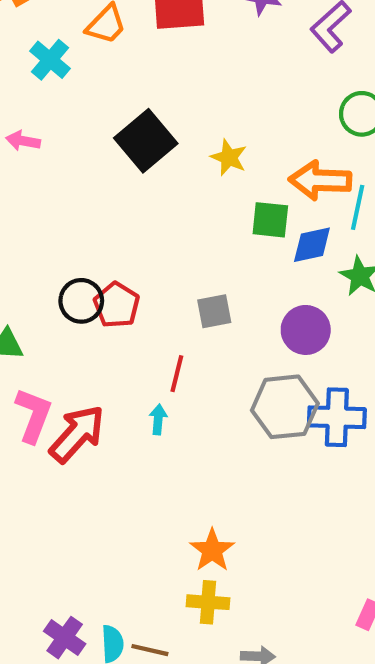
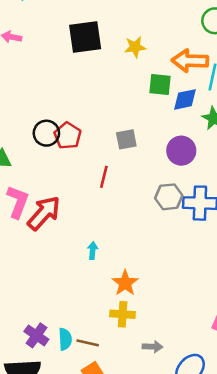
black square: (146, 141) -> (85, 37), turned 32
yellow star: (229, 157) -> (135, 47), turned -30
gray hexagon: (285, 407) -> (169, 197), size x0.7
cyan arrow: (158, 419) -> (93, 251), moved

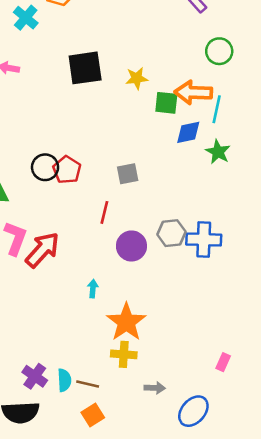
green square: (160, 84) -> (166, 103), moved
purple circle: (181, 151) -> (131, 246), moved
orange star: (125, 283) -> (126, 322), size x1.4

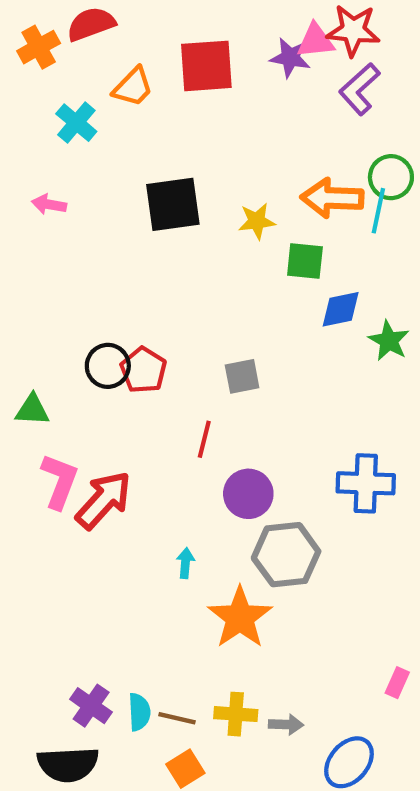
orange arrow: (193, 92) -> (332, 198), moved
cyan line: (217, 109) -> (378, 211), moved
gray hexagon: (171, 233) -> (286, 555), moved, size x1.4
yellow cross: (124, 354) -> (236, 714), moved

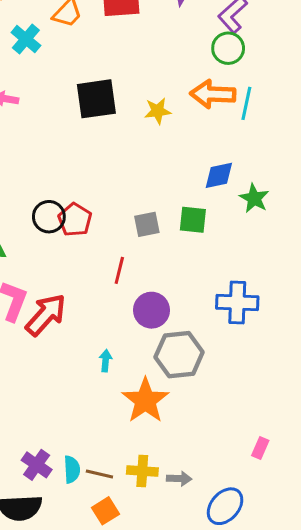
green circle: (391, 177) -> (228, 48), moved
green square: (305, 261) -> (193, 220), moved

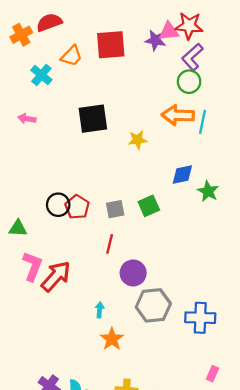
yellow star: (158, 111) -> (138, 140), moved
green square: (193, 220) -> (149, 206), moved, turned -30
gray square: (147, 224) -> (115, 209), moved
blue cross: (237, 302) -> (200, 318), moved
orange star: (145, 401) -> (112, 339), moved, size x0.7

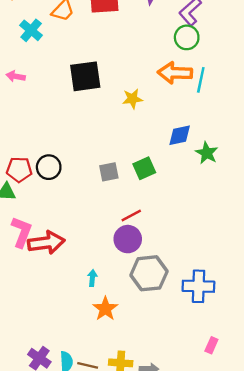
red pentagon: (77, 207) -> (19, 170), moved, turned -30
red line: (110, 244) -> (131, 216), moved, turned 48
red arrow: (56, 276) -> (46, 243), turned 40

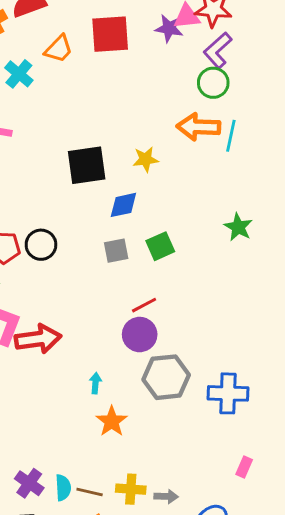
black square: (85, 76) -> (87, 165), moved
blue diamond: (180, 135) -> (123, 205), moved

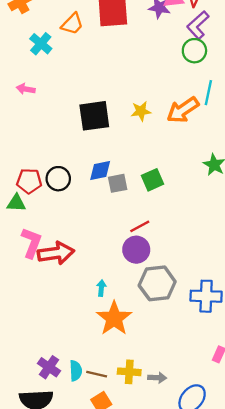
orange arrow: (199, 127) -> (183, 110), moved, turned -36
blue diamond: (123, 205) -> (100, 171), moved
orange star: (112, 421) -> (114, 318), size x1.4

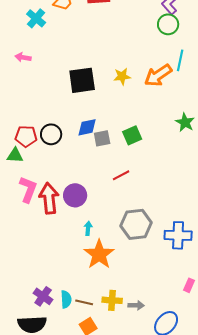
purple circle: (136, 250) -> (75, 195), moved
red arrow: (56, 253) -> (49, 198), turned -88

